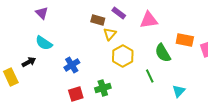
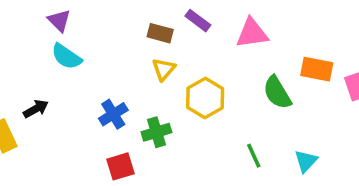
yellow triangle: (110, 34) -> (164, 69), moved
cyan semicircle: (44, 43) -> (66, 57), moved
green line: (150, 76) -> (254, 156), moved
green cross: (103, 88) -> (156, 132), moved

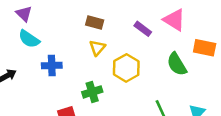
purple rectangle: (198, 21) -> (143, 29), moved
pink triangle: (252, 33) -> (174, 20), moved, turned 40
blue cross: (113, 114) -> (52, 65), moved, turned 30

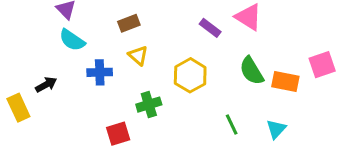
brown rectangle: (95, 22) -> (129, 23), moved, turned -36
yellow triangle: (97, 48) -> (138, 55), moved, turned -30
orange rectangle: (205, 48) -> (285, 82), moved

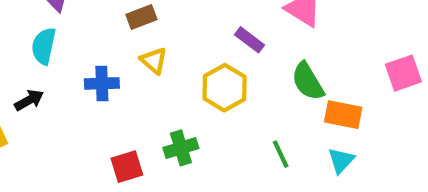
purple rectangle: (210, 28) -> (250, 40), moved
cyan semicircle: (72, 40) -> (44, 46), moved, turned 68
orange rectangle: (285, 82) -> (343, 115), moved
green cross: (149, 105) -> (181, 148), moved

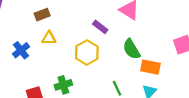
yellow triangle: (154, 61) -> (49, 38), turned -40
blue cross: (102, 83) -> (21, 50), turned -36

